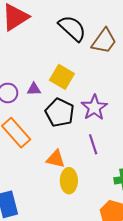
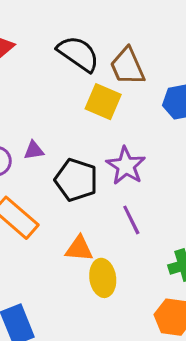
brown trapezoid: (104, 41) -> (127, 66), turned 128
yellow square: (62, 77) -> (103, 102), moved

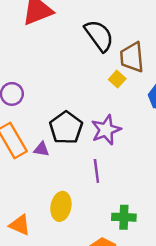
yellow square: (103, 102) -> (117, 79), moved, size x0.6
purple triangle: (34, 150) -> (41, 149), moved
orange triangle: (79, 249) -> (20, 225), moved

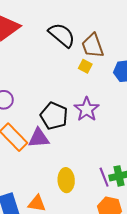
purple triangle: (41, 149) -> (39, 138), size x1.6
purple line: (96, 171) -> (104, 177), moved

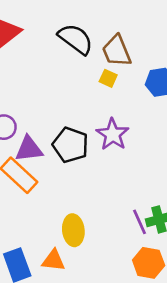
purple triangle: (39, 138) -> (29, 149), moved
yellow ellipse: (66, 180) -> (73, 230), moved

